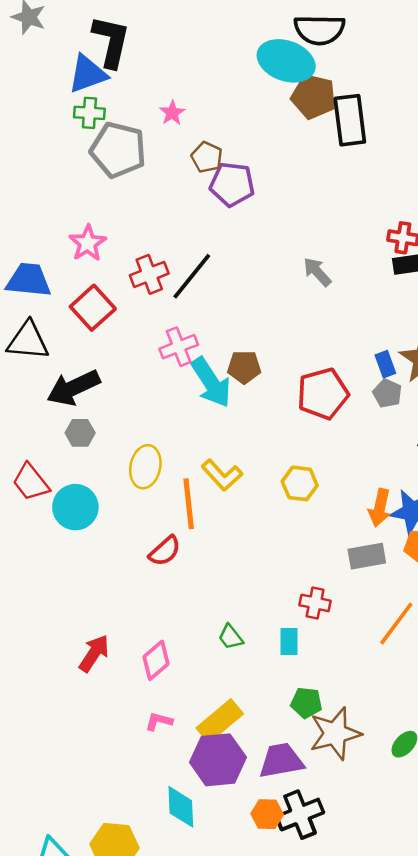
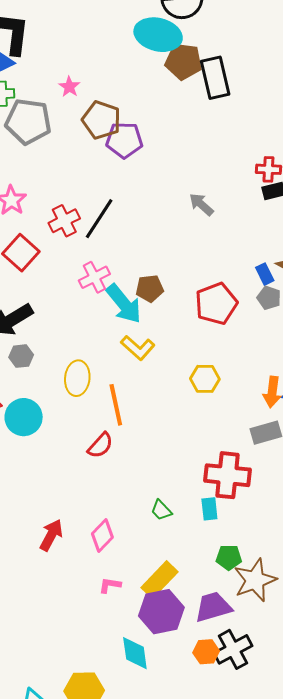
brown pentagon: (207, 157) -> (101, 120), size x1.5
yellow L-shape: (222, 475) -> (138, 348), moved
red cross: (315, 603) -> (228, 475), size x1.8

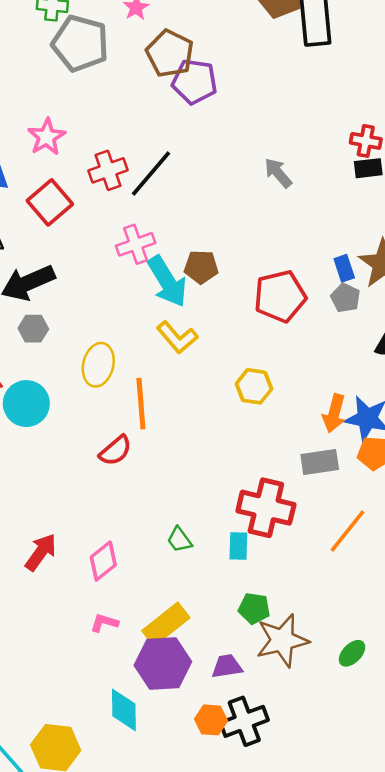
purple trapezoid: (213, 607) -> (227, 666), size x0.7

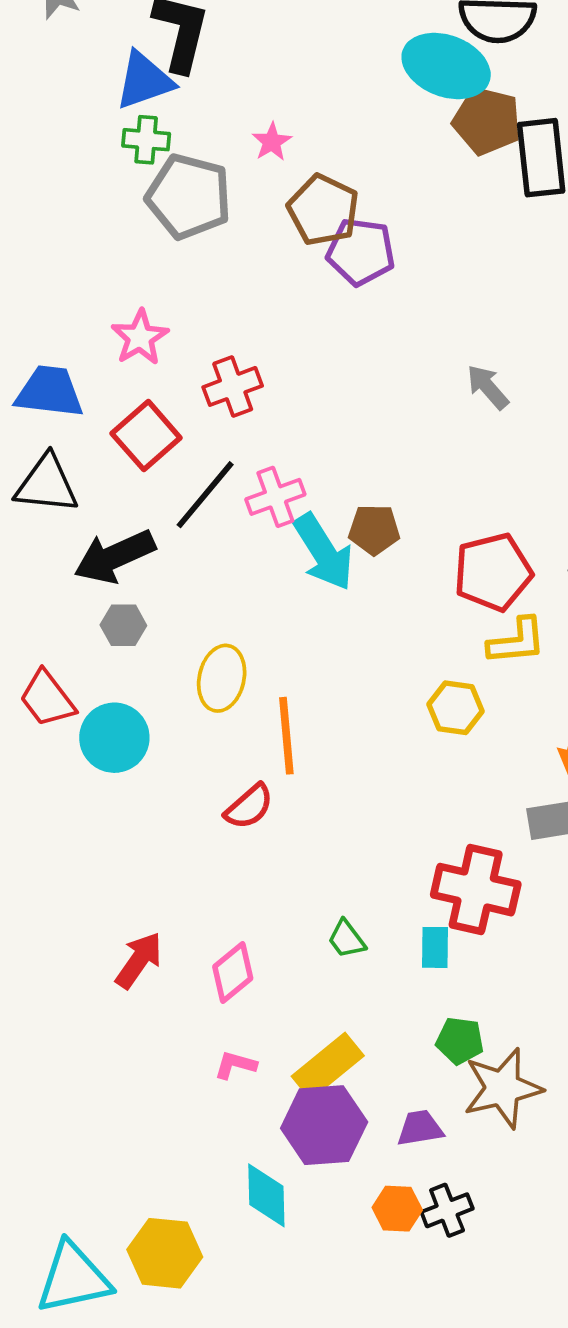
black line: (151, 173) -> (205, 495), moved
yellow L-shape: (177, 337) -> (517, 641), moved, turned -54
black cross: (244, 721) -> (447, 1210), size x0.7

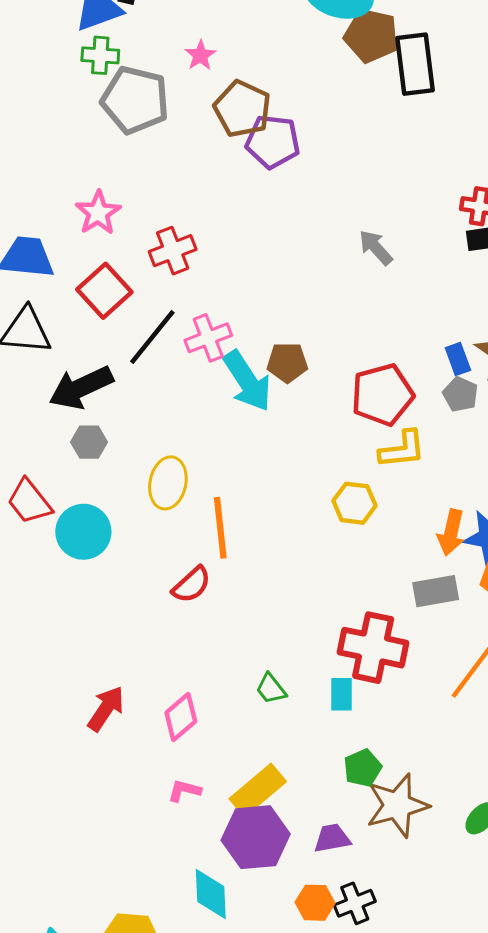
green pentagon: (460, 1041) -> (363, 768), turned -30

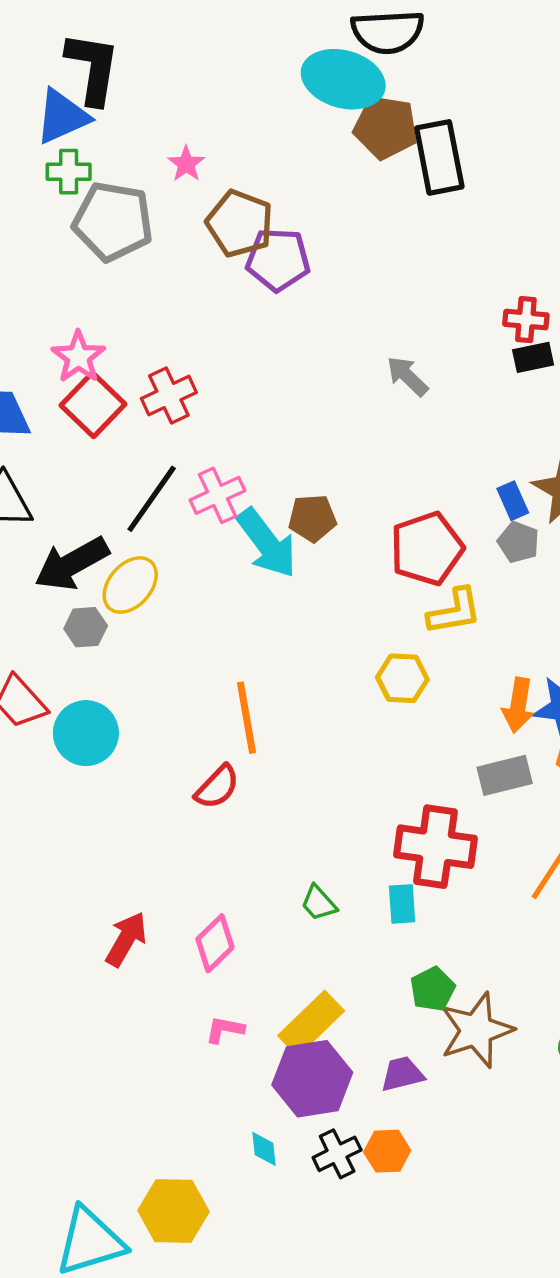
red square: (104, 291) -> (93, 405), moved
yellow ellipse: (168, 483) -> (130, 585), moved, turned 33
cyan diamond: (211, 894) -> (264, 1149), size x0.6
black cross: (355, 903) -> (337, 1154), moved

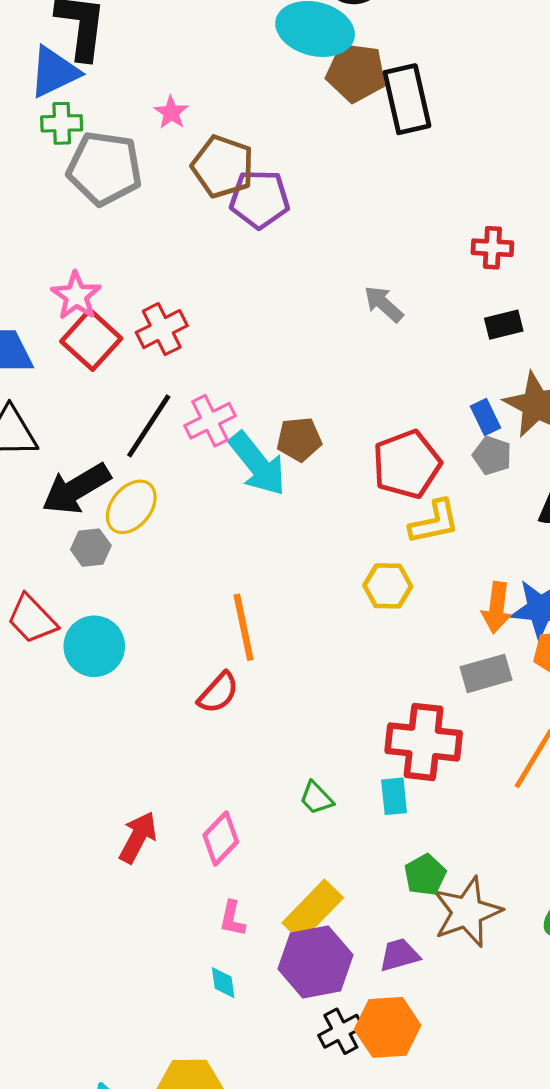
black rectangle: (533, 357) -> (504, 325), moved
pink L-shape: (225, 1030) -> (232, 919), turned -87
cyan diamond: (264, 1149) -> (223, 983), moved
orange hexagon: (387, 1151) -> (388, 1027), size x1.5

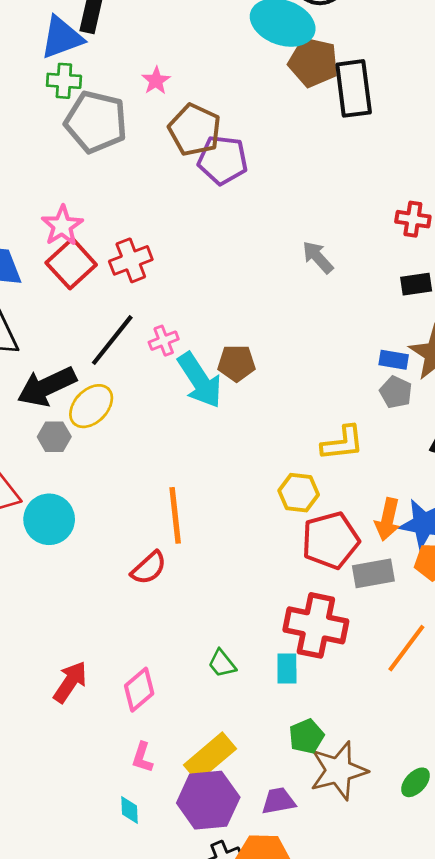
blue rectangle: (486, 417) -> (394, 360), turned -60
pink cross: (210, 421) -> (164, 341), size x0.7
red pentagon: (407, 464) -> (330, 540), moved

